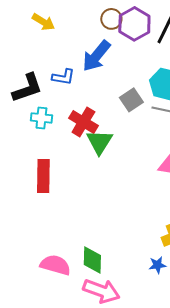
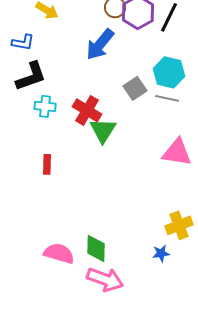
blue L-shape: (63, 77) -> (23, 42), moved
red rectangle: (43, 176) -> (47, 164), size x0.6

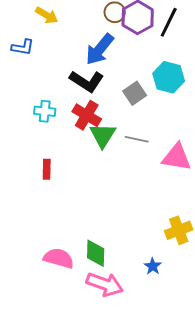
black L-shape: (31, 76) -> (87, 81), moved, turned 52
gray line: (167, 98) -> (137, 139), moved
blue star: (161, 253) -> (153, 266), moved, turned -30

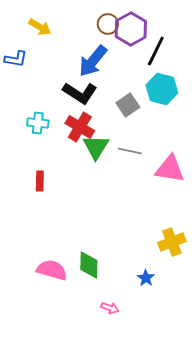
black line: (169, 22) -> (156, 51), moved
pink arrow: (105, 284) -> (110, 308), moved, size x0.5

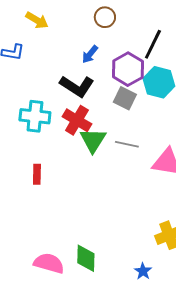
purple hexagon: (131, 29) -> (128, 69), moved
blue arrow: (93, 61) -> (90, 54), size x0.6
gray square: (128, 105) -> (125, 98), turned -30
cyan cross: (38, 123) -> (35, 116), size x1.4

